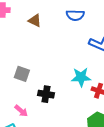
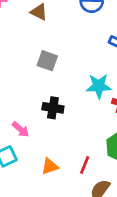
gray square: (22, 74) -> (47, 61), moved

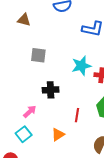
pink arrow: (21, 129) -> (30, 111), turned -72
red line: (85, 165) -> (77, 115), moved

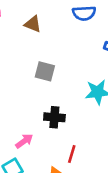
red line: (77, 115) -> (72, 154), moved

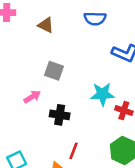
pink arrow: (24, 141) -> (32, 97), moved

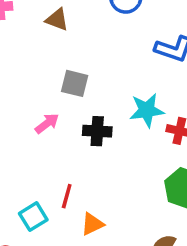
black cross: (60, 115) -> (97, 131), moved
red line: (74, 151) -> (67, 196), moved

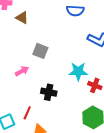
brown triangle: (57, 20) -> (22, 18), moved
black cross: (97, 131) -> (49, 92), moved

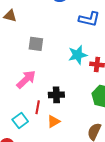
pink arrow: (22, 71) -> (26, 79), moved, size x1.5
black cross: (49, 92) -> (56, 95), moved

